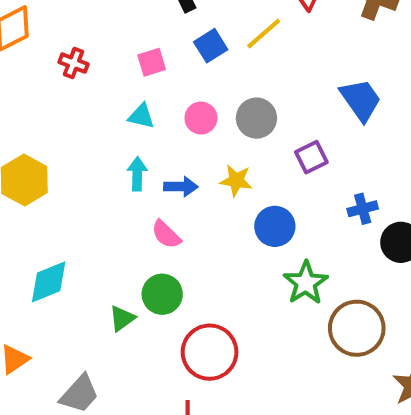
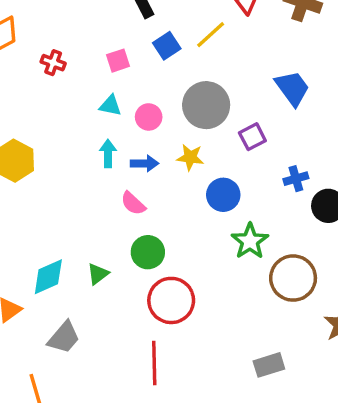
pink circle: (201, 118) -> (149, 117), moved
gray circle: (256, 118) -> (206, 105), size x1.4
cyan diamond: (49, 282) -> (48, 277), moved
green circle: (162, 294) -> (148, 252), moved

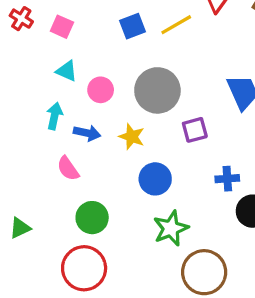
pink square: (118, 61) -> (62, 27), moved, turned 30
green circle: (148, 252) -> (92, 218), moved

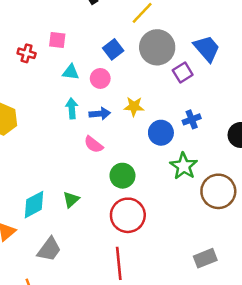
red cross: (21, 19) -> (27, 53), moved
blue square: (132, 26) -> (113, 49), moved
gray circle: (157, 90) -> (157, 47), moved
purple square: (195, 130) -> (183, 73), moved
blue cross: (227, 179) -> (192, 119), moved

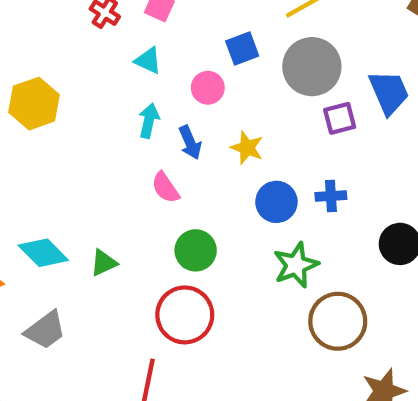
cyan triangle: (71, 72) -> (148, 61), moved
blue arrow: (100, 114) -> (190, 143), turned 54
cyan diamond: (34, 205) -> (43, 253), turned 56

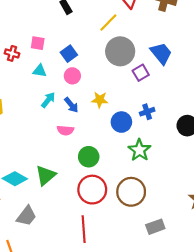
blue square: (242, 49) -> (69, 54), moved
cyan arrow: (149, 121) -> (48, 100), turned 42
pink semicircle: (165, 188) -> (65, 130), turned -35
green triangle: (104, 263) -> (46, 175), size x1.5
brown circle: (338, 321) -> (131, 192), moved

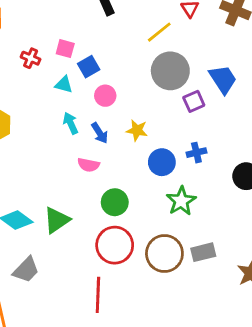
blue square: (69, 54) -> (89, 67), moved
cyan arrow: (48, 100) -> (71, 123), turned -70
gray rectangle: (155, 227) -> (203, 252), moved

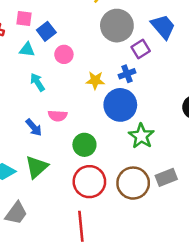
blue arrow: (100, 133) -> (34, 127), moved
blue cross: (196, 153) -> (127, 74), moved
blue circle: (162, 162) -> (120, 105), size x1.4

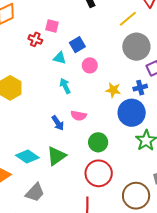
pink square: (24, 19) -> (52, 26), moved
brown circle: (133, 183) -> (136, 196), moved

